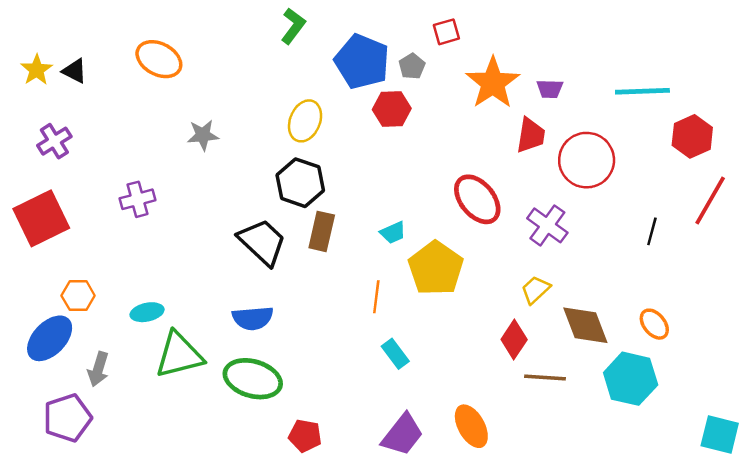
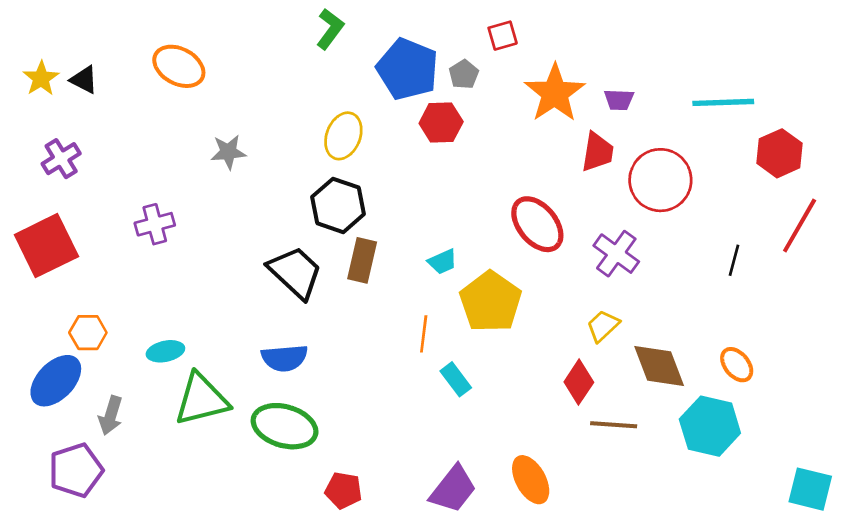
cyan rectangle: (395, 354) -> (456, 379), moved

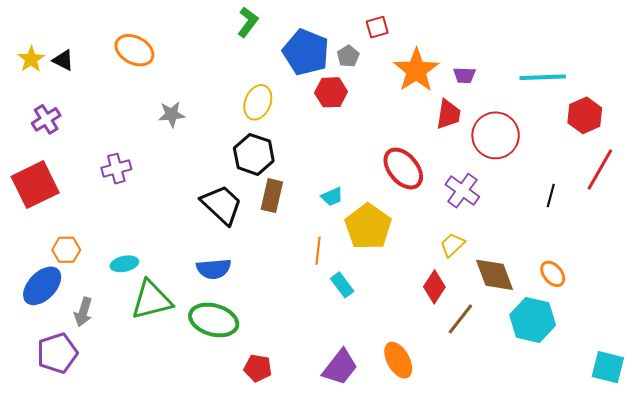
brown line: (614, 425) -> (460, 319), turned -56

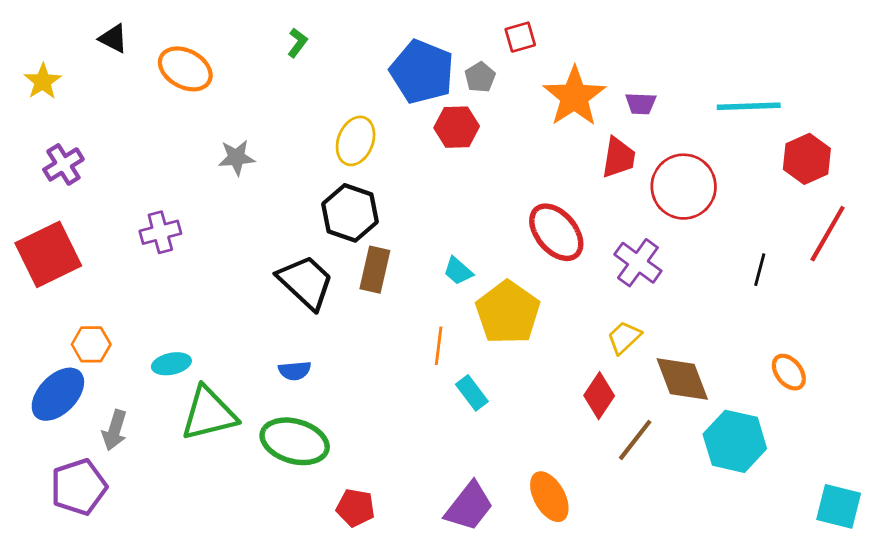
green L-shape: (248, 22) -> (297, 43), moved, size x0.7
black triangle: (63, 60) -> (113, 38), moved
cyan trapezoid: (332, 197) -> (458, 271), turned 65
blue semicircle: (214, 269) -> (295, 371), size x0.7
orange ellipse: (553, 274) -> (789, 372), moved

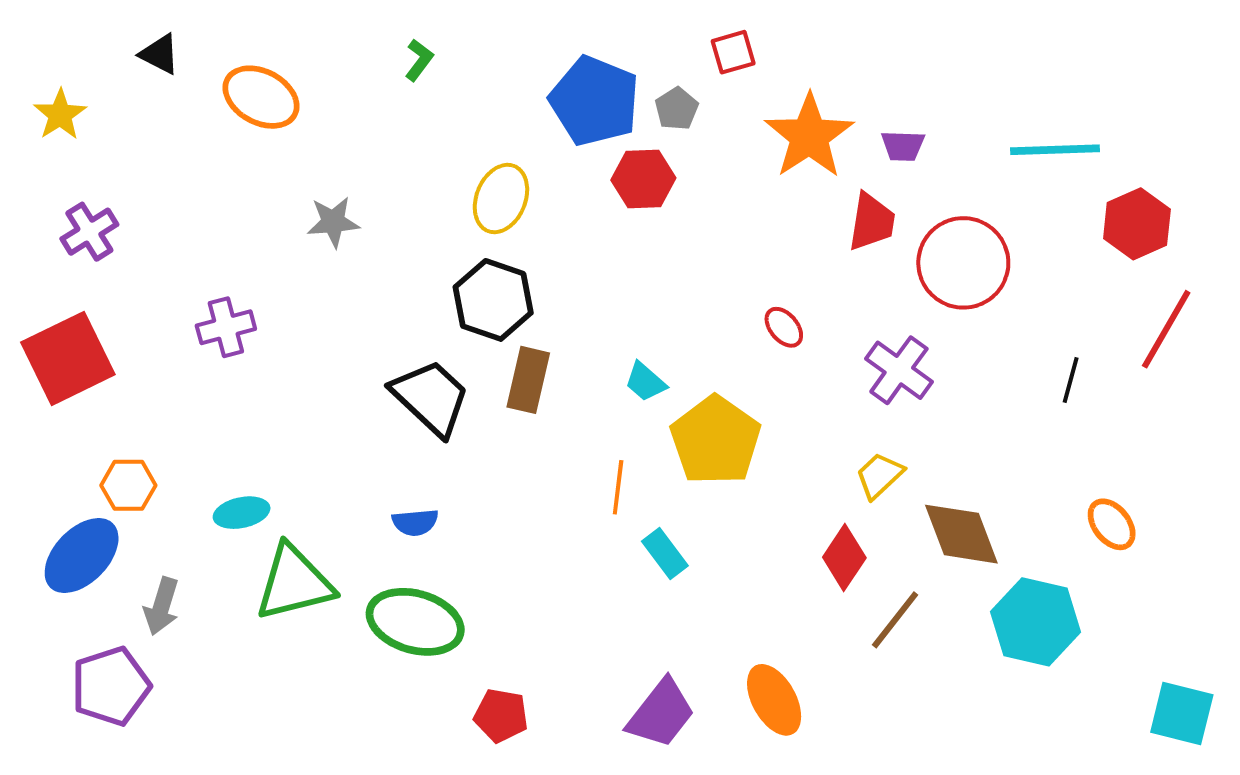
red ellipse: (556, 232) -> (784, 327), size x0.5

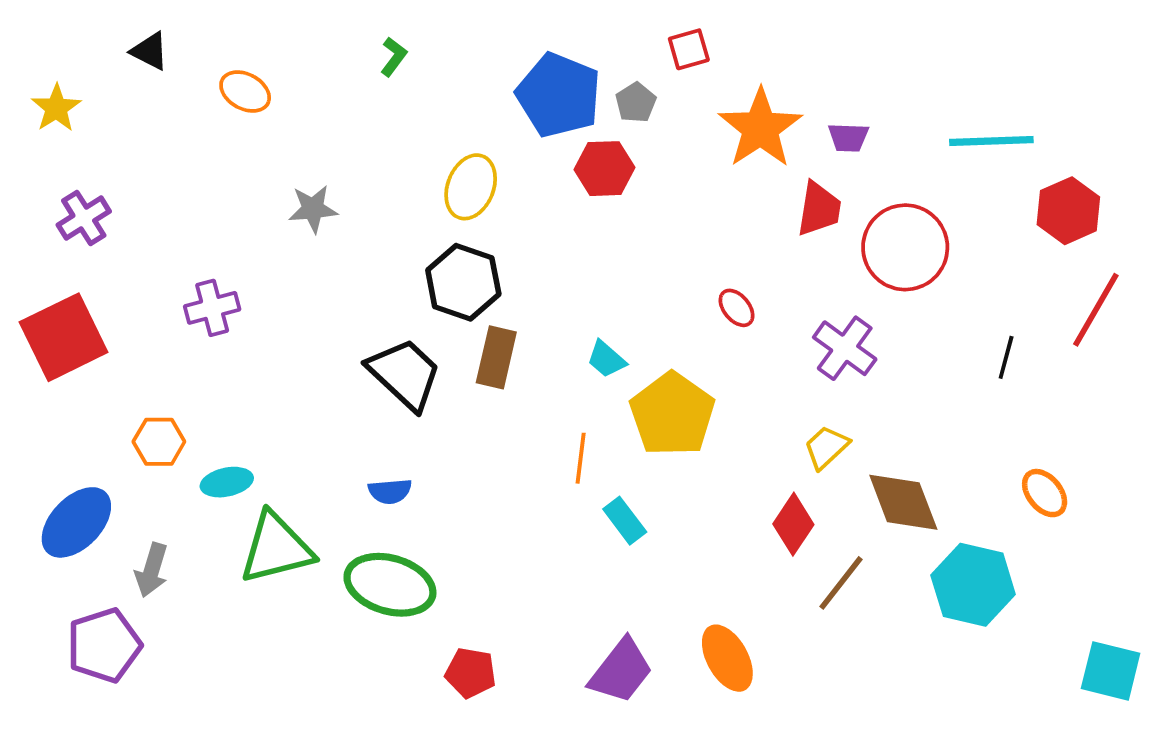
orange ellipse: (261, 97) -> (245, 92), size x0.7
orange hexagon: (128, 485) -> (159, 442), moved

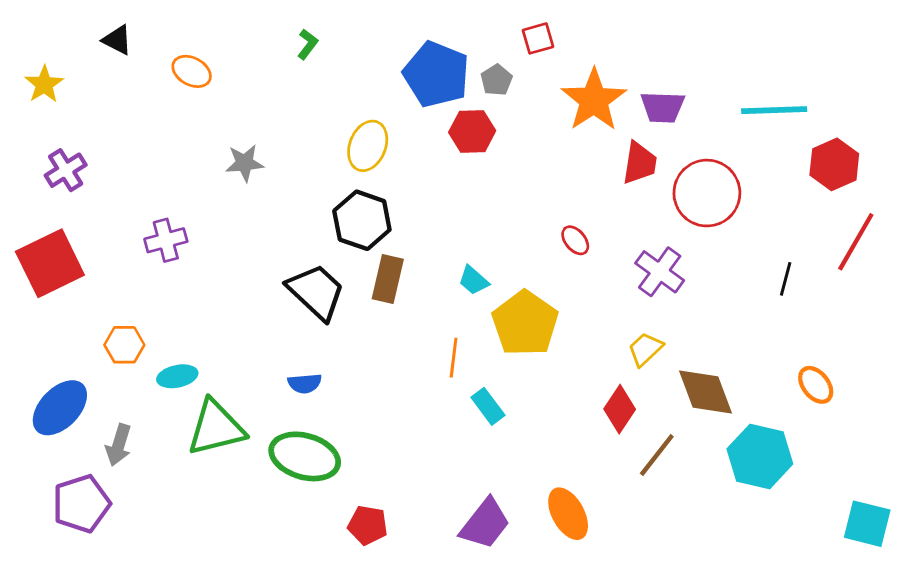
purple trapezoid: (848, 137) -> (663, 107), size x1.4

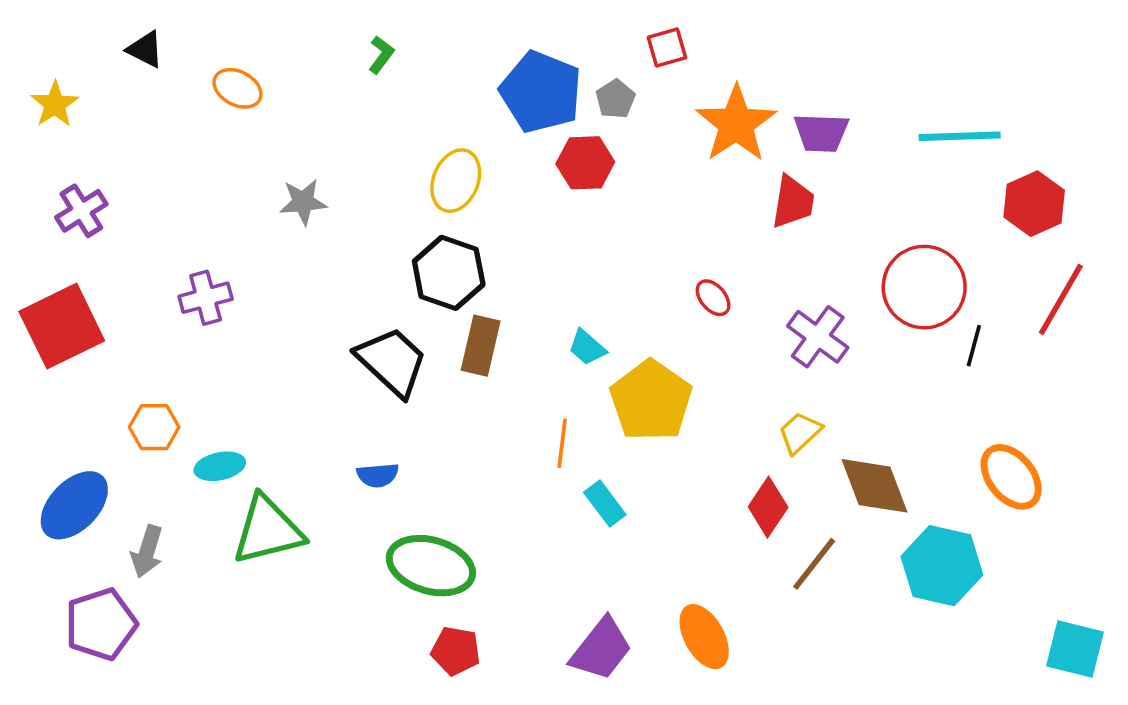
red circle: (707, 193) -> (924, 287), moved
orange ellipse: (816, 385) -> (1011, 477), size x1.4
green ellipse: (305, 456) -> (431, 566), moved

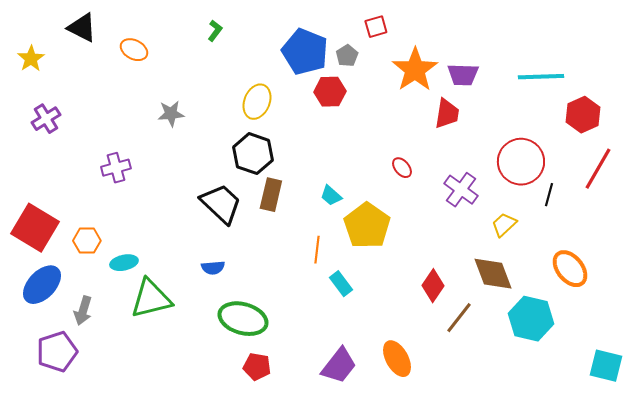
black triangle: (145, 49) -> (82, 28), size x1.4
red square: (62, 326) -> (35, 228), moved, turned -33
yellow trapezoid: (800, 433) -> (504, 225), moved

